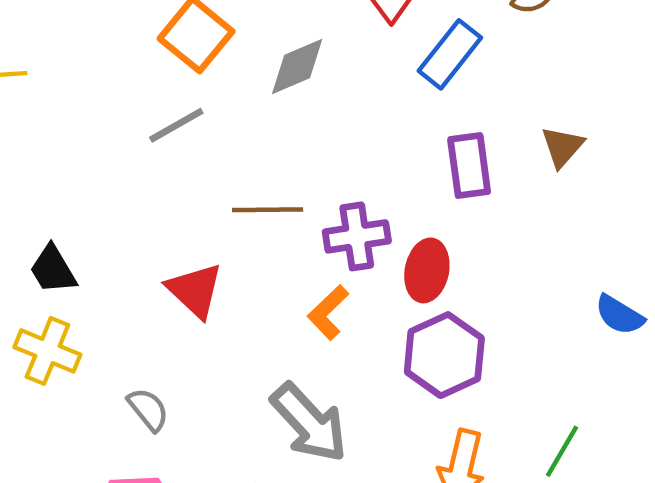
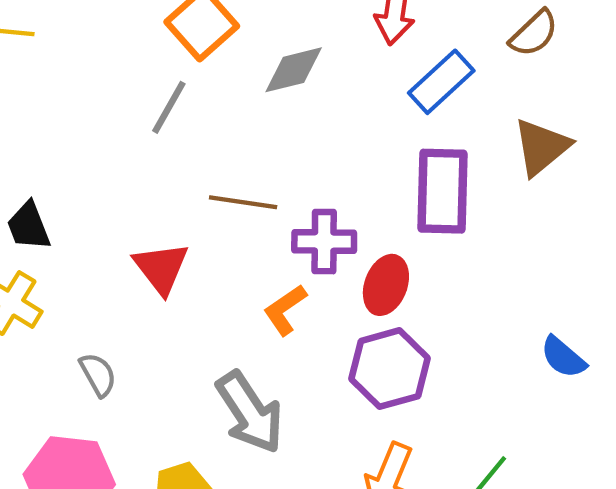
gray line: (176, 125) -> (169, 107), turned -40
brown triangle: (562, 147) -> (541, 147), moved, size x1.4
purple rectangle: (469, 166) -> (442, 191), size x1.4

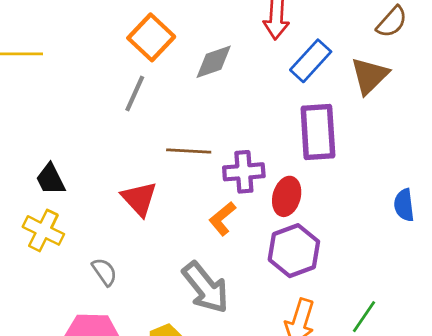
brown semicircle: (534, 33) -> (392, 22), moved
brown triangle: (541, 147) -> (370, 76), moved
blue semicircle: (563, 357) -> (404, 205), moved, turned 48

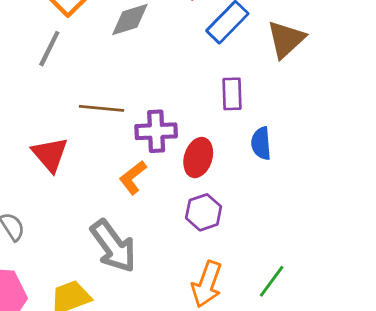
purple rectangle: (318, 132) -> (232, 94), size x0.6
blue semicircle: (404, 205) -> (261, 143), moved
purple hexagon: (294, 251) -> (204, 212), size x0.7

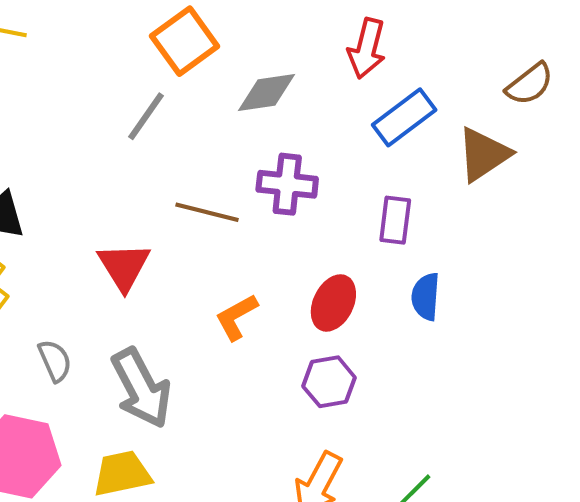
purple cross: (156, 131) -> (287, 184), moved
gray arrow: (113, 246) -> (141, 388), moved

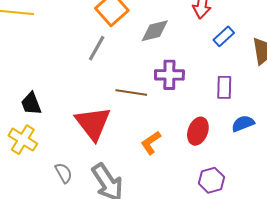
blue rectangle: (404, 117) -> (224, 36), size x0.7
red triangle: (124, 266) -> (93, 123), size x1.4
blue semicircle: (426, 297) -> (243, 124), turned 70
purple hexagon: (329, 382) -> (211, 180), moved

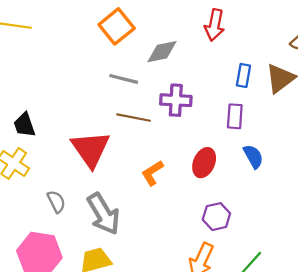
blue rectangle: (224, 36) -> (243, 75), moved, turned -40
gray line: (97, 48) -> (124, 79), moved, turned 72
blue semicircle: (243, 124) -> (253, 156), turned 80

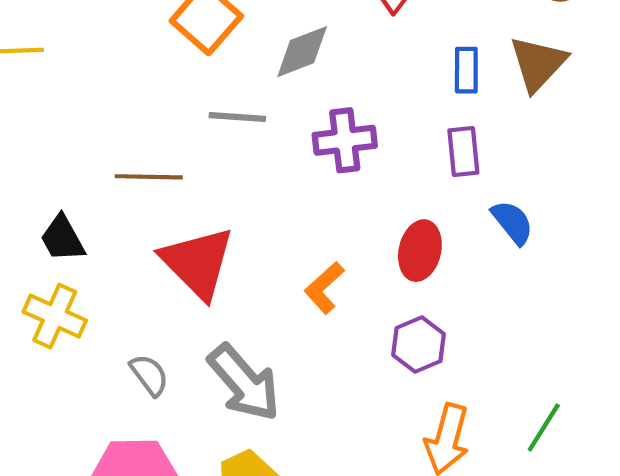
brown line: (134, 118) -> (149, 177), moved
purple hexagon: (216, 217) -> (419, 345), moved

